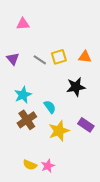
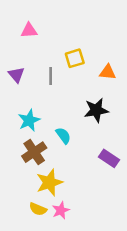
yellow square: (59, 57) -> (75, 58), moved
gray line: (40, 60) -> (51, 76), turned 56
yellow star: (59, 131) -> (49, 182), moved

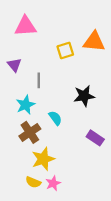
pink triangle: (29, 30) -> (25, 26), size x1.5
orange triangle: (108, 72) -> (94, 42), moved, size x1.5
gray line: (51, 76) -> (39, 80), moved

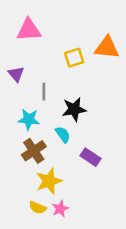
black star: (84, 96) -> (74, 109), moved
cyan star: (25, 105) -> (29, 119), turned 30
purple rectangle: (95, 138) -> (91, 157), moved

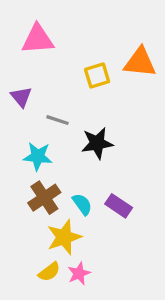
gray line: (44, 92) -> (57, 120), turned -72
cyan semicircle: (63, 134) -> (82, 204), moved
yellow semicircle: (38, 208) -> (49, 272), turned -60

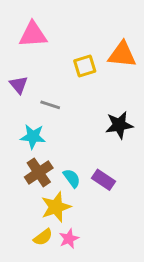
black star: (97, 143) -> (119, 125), moved

